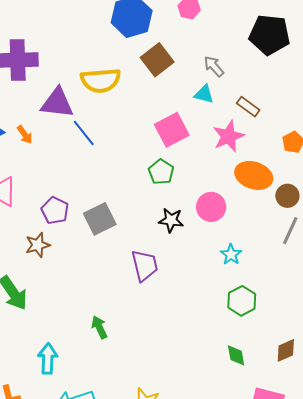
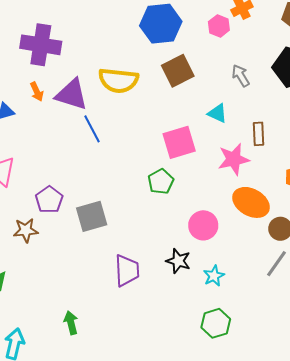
gray arrow: (214, 66) -> (241, 76), moved
brown rectangle: (248, 107) -> (258, 134), turned 40
orange arrow: (25, 135) -> (37, 92), moved
black star: (171, 220) -> (178, 261), moved

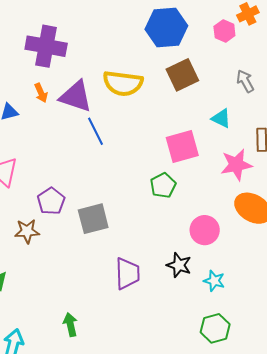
cyan star: (214, 276) -> (214, 281), turned -30

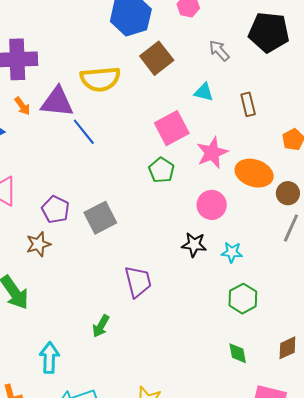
pink star: (236, 165) -> (212, 153), moved
purple trapezoid: (127, 274) -> (138, 282), moved
green arrow: (70, 325) -> (101, 326), turned -125

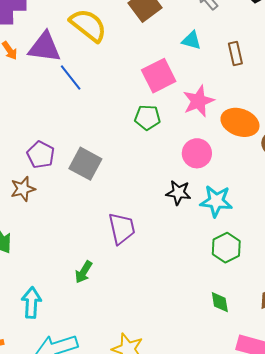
yellow semicircle: (100, 79) -> (88, 25), turned -138
green pentagon: (161, 170) -> (147, 117), turned -30
gray square: (100, 218) -> (85, 164), turned -36
cyan star: (232, 252) -> (216, 201), size x1.5

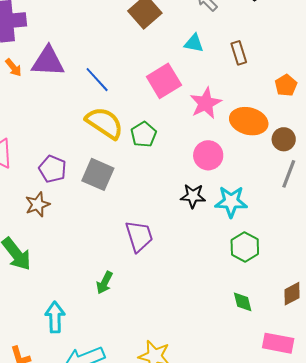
yellow semicircle: (88, 25) -> (104, 123), moved
blue line: (71, 78) -> (97, 80), moved
green pentagon: (147, 117) -> (144, 134), moved, turned -30

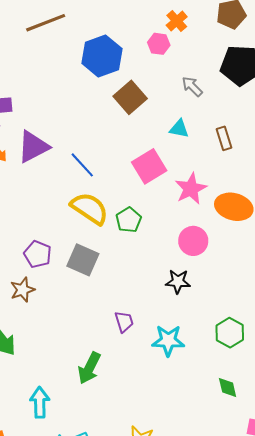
purple triangle: (48, 61) -> (33, 147), turned -30
cyan star: (231, 202) -> (168, 340), moved
purple trapezoid: (139, 236) -> (124, 322), size x0.7
green arrow: (104, 283) -> (89, 368), size x1.4

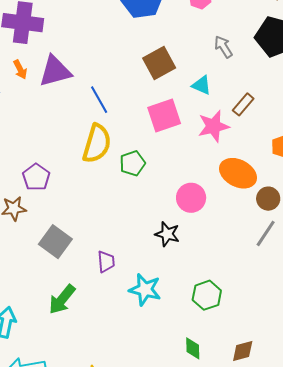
brown square: (130, 97) -> (159, 63), moved
brown rectangle: (224, 138) -> (243, 104), turned 45
pink star: (191, 189) -> (213, 126), moved
yellow semicircle: (90, 208) -> (97, 144), turned 60
gray square: (83, 260) -> (55, 242), moved

